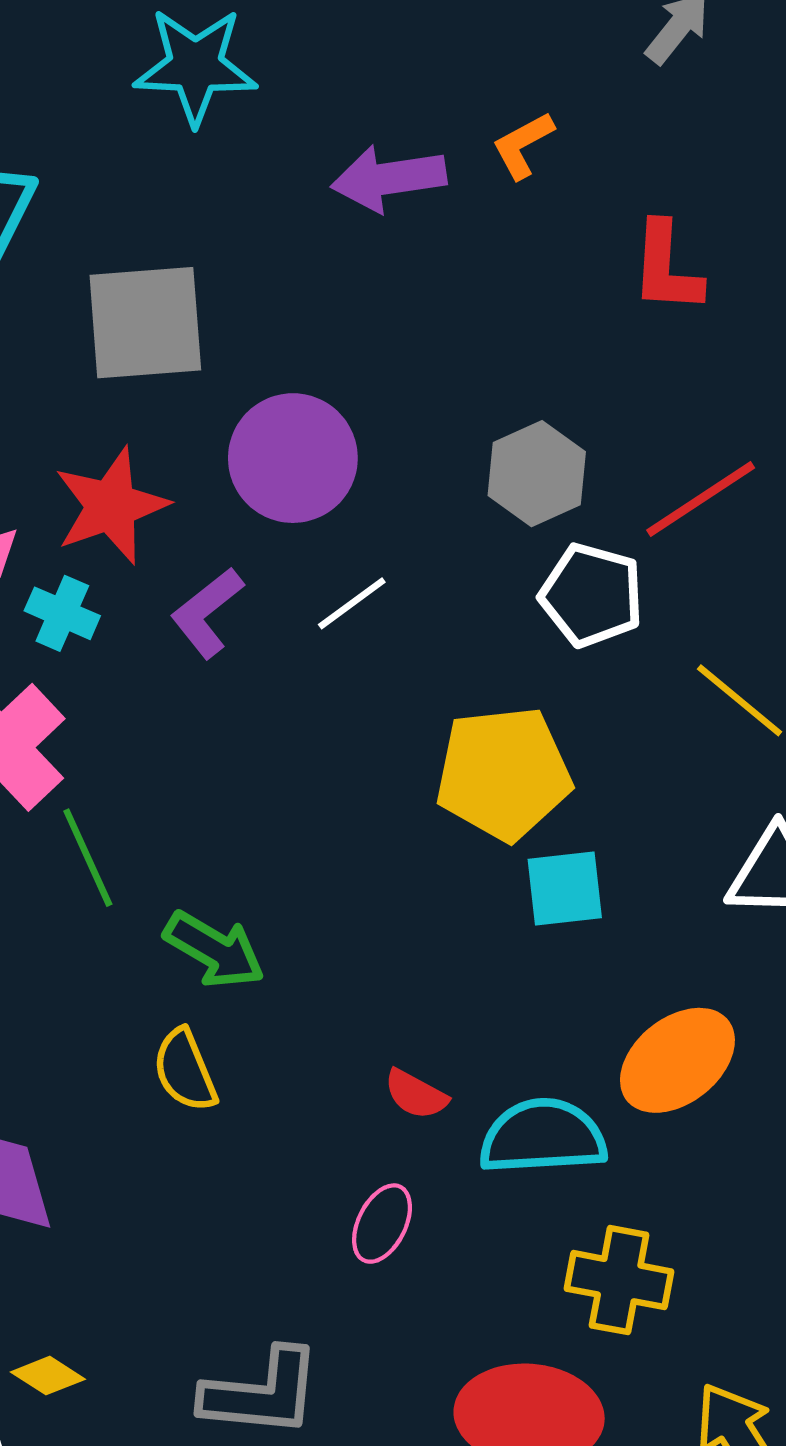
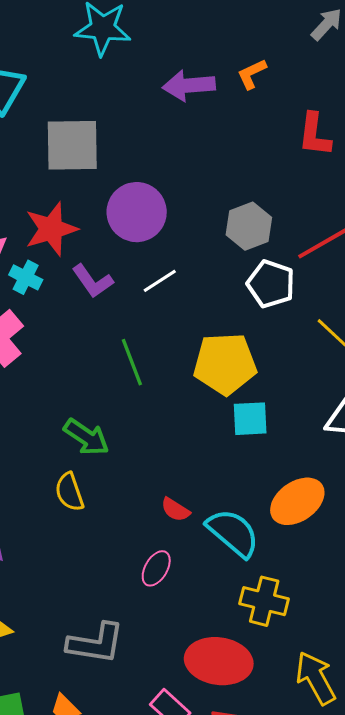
purple L-shape: (207, 613) -> (93, 281), turned -90
green line: (88, 858) -> (132, 362), moved
cyan semicircle: (543, 1137) -> (233, 533), turned 40

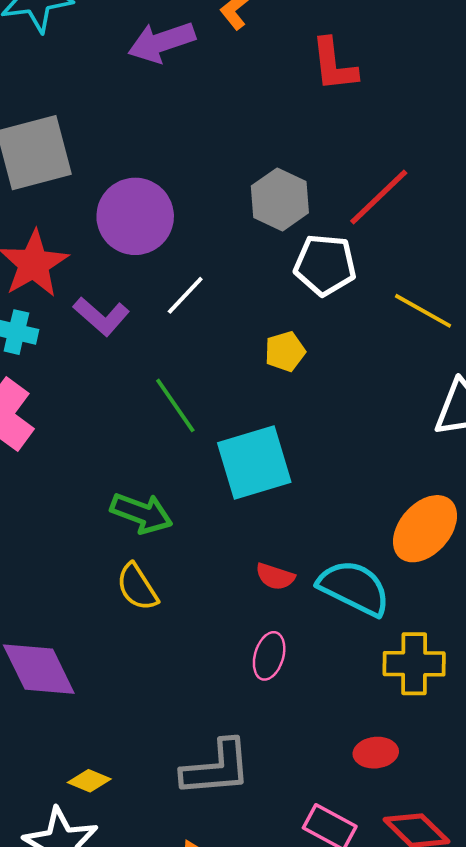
yellow pentagon: (225, 364) -> (285, 351), moved, size x0.5
cyan square: (250, 419) -> (254, 462), moved, size x1.5
red ellipse: (219, 661) -> (376, 753), size x0.5

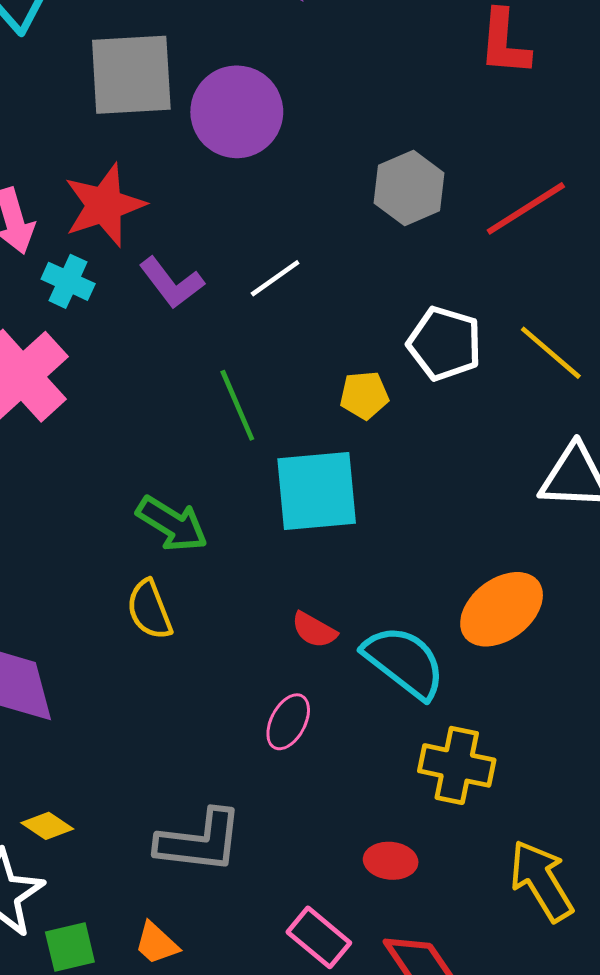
purple circle: (135, 216) -> (237, 112), moved
white pentagon: (325, 265) -> (445, 343), moved
yellow pentagon: (285, 351) -> (364, 395), moved

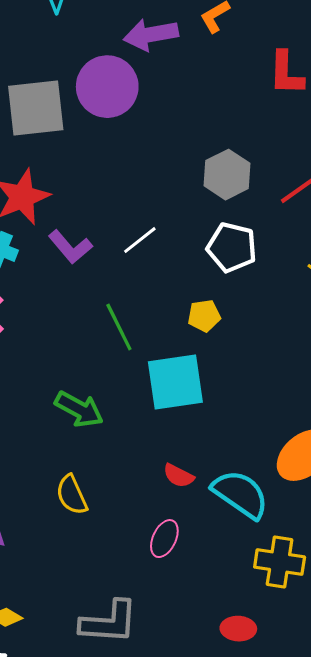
purple circle: (237, 112) -> (107, 87), moved
white pentagon: (445, 343) -> (232, 247), moved
yellow semicircle: (149, 610) -> (72, 495), moved

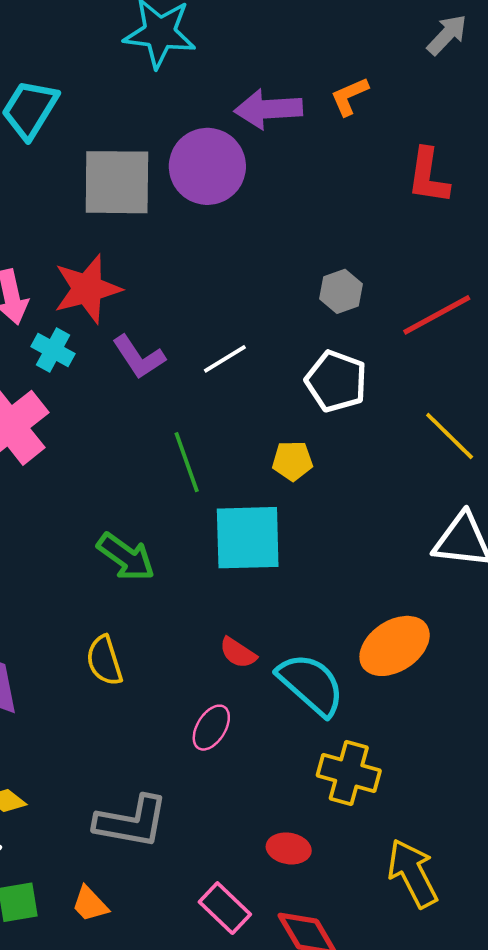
gray hexagon: (227, 175) -> (341, 291), size x0.7

